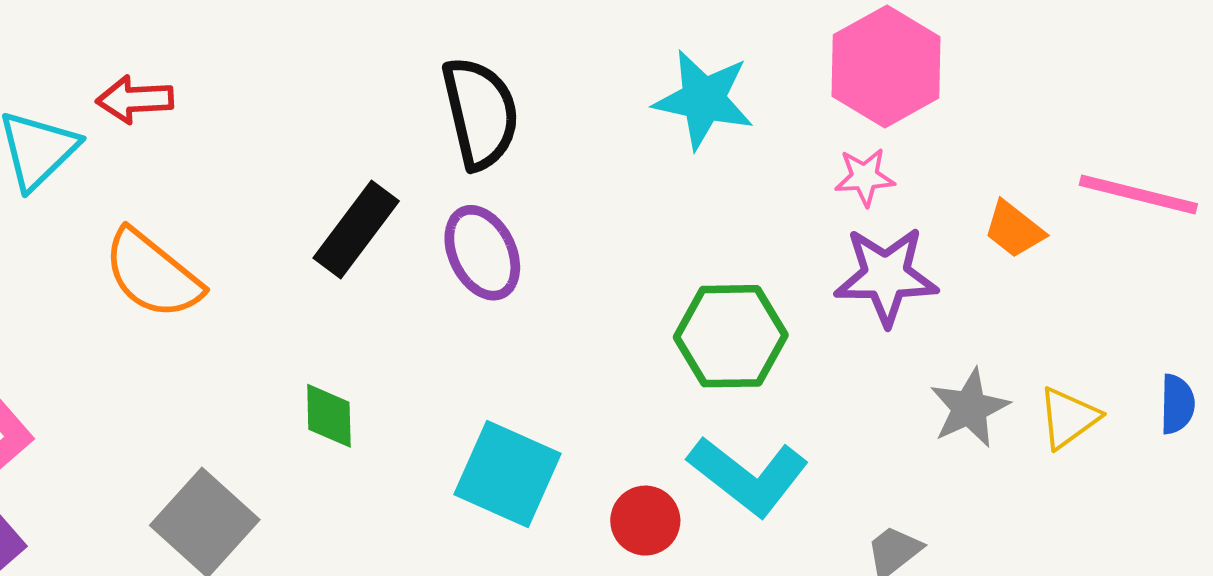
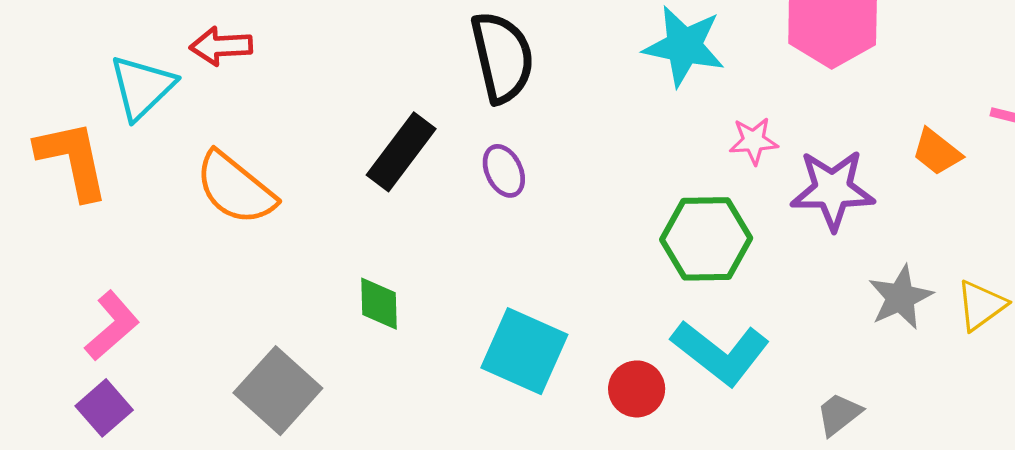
pink star: (865, 177) -> (754, 141), moved
purple ellipse: (482, 253) -> (504, 171), size x0.7

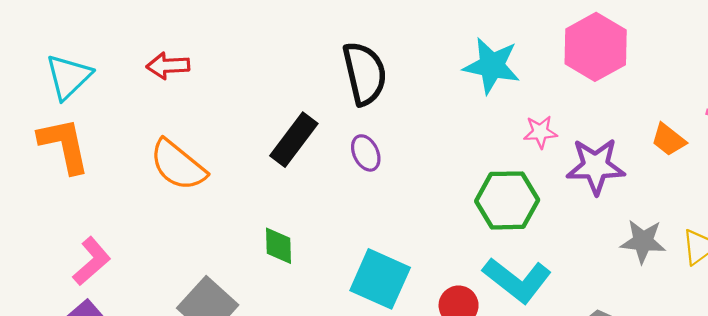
cyan triangle: (142, 87) -> (68, 77), moved
gray star: (900, 297) -> (643, 241), turned 30

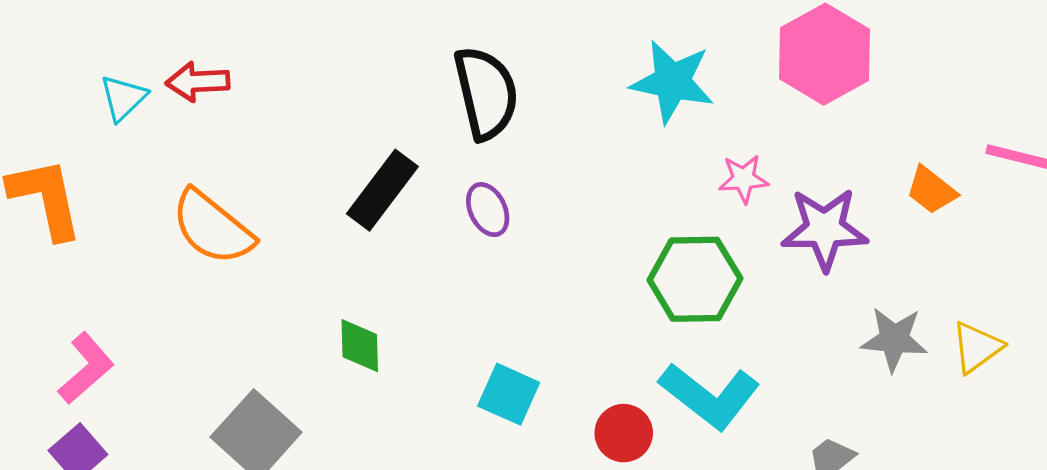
cyan triangle: (68, 77) -> (123, 98), moved, size x0.7
cyan square: (380, 279) -> (509, 394), size x0.7

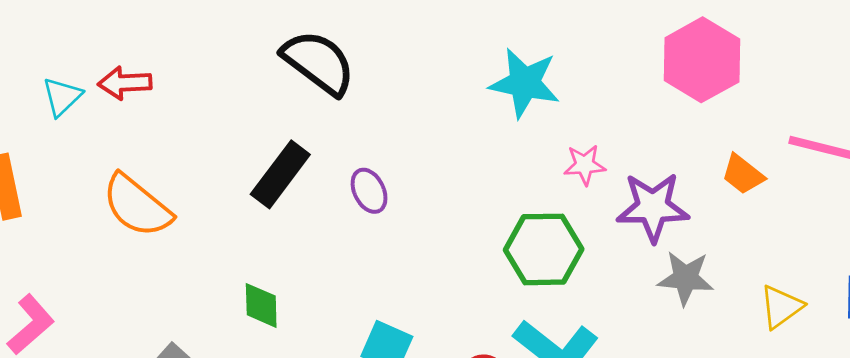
pink hexagon: (825, 54) -> (702, 60), moved
black semicircle: (486, 93) -> (319, 63), moved, turned -40
gray star: (894, 339) -> (686, 278), moved

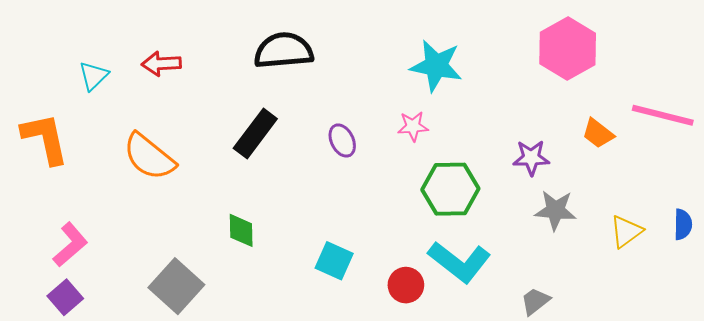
black semicircle: (319, 63) -> (284, 51), turned -42
red arrow: (125, 83) -> (161, 64), moved
pink star: (585, 165) -> (413, 126), moved
purple ellipse: (369, 191) -> (342, 141), moved
purple star: (653, 207) -> (531, 158), size x0.7

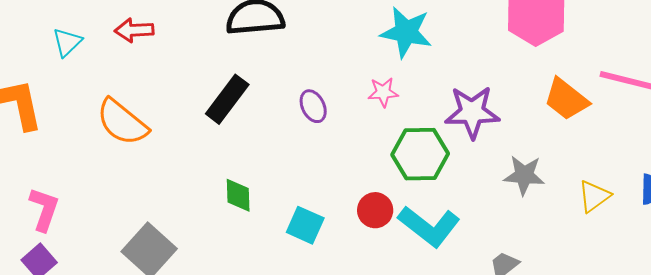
orange trapezoid: (598, 133) -> (566, 99), size x1.4
purple star: (531, 158) -> (472, 112), moved, size x1.5
green diamond: (241, 230) -> (238, 195), moved
pink L-shape: (70, 245) -> (44, 209), turned -30
red circle: (406, 285) -> (375, 210), moved

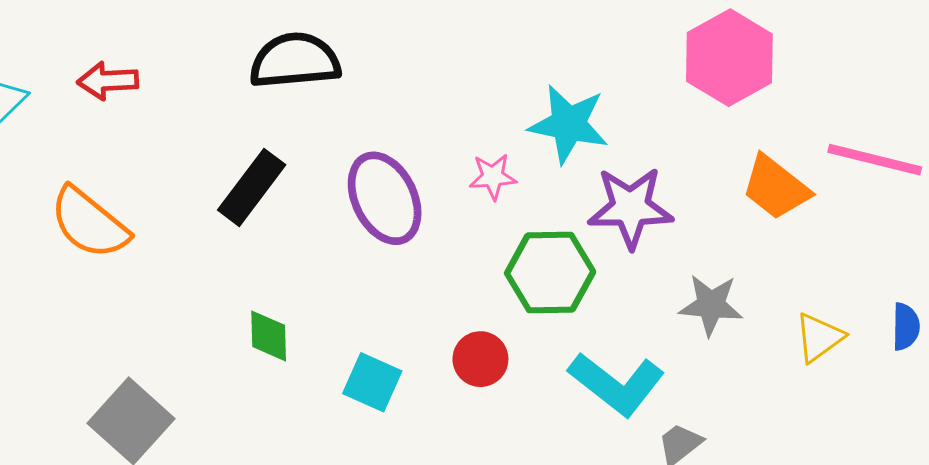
cyan star: (406, 32) -> (569, 124), moved
purple ellipse: (313, 106) -> (385, 198), size x1.8
cyan L-shape: (429, 226) -> (617, 384), moved

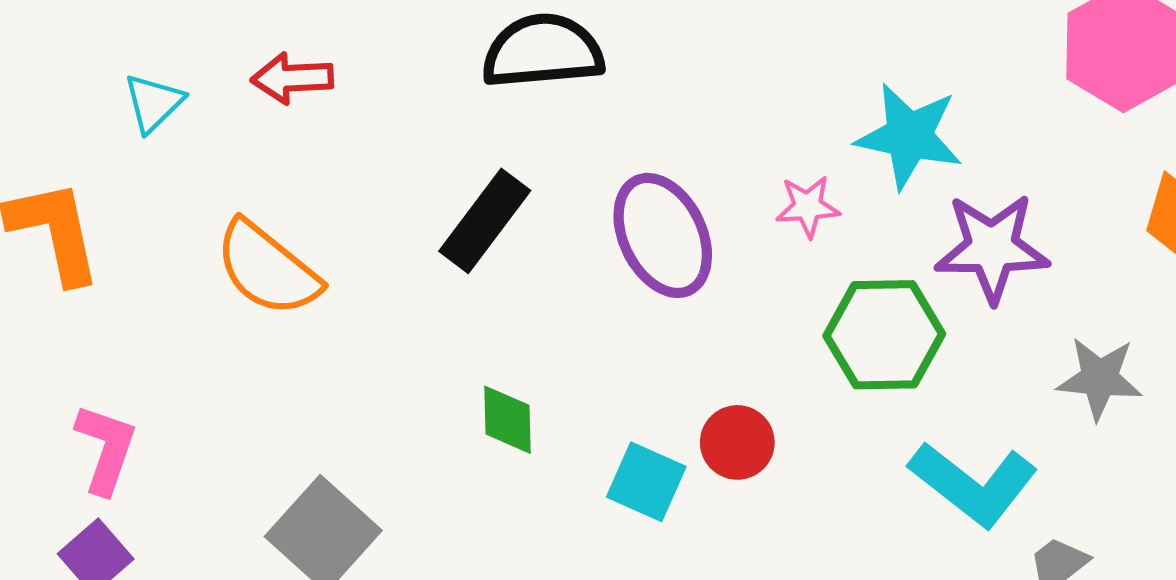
red circle: (480, 359) -> (737, 442), moved

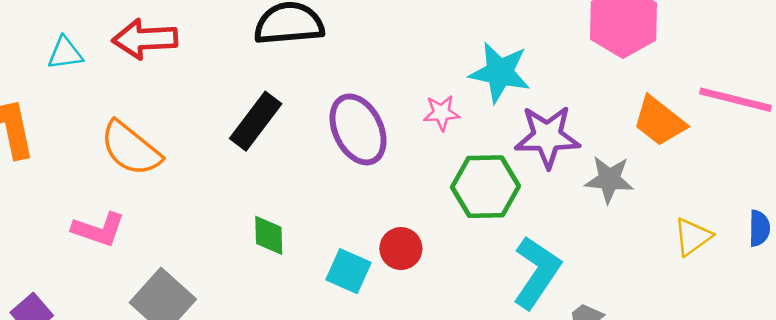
red arrow: (292, 78) -> (145, 39), size x1.4
cyan triangle: (153, 103) -> (65, 53), turned 36
gray star: (1100, 378) -> (609, 179), moved
pink L-shape: (106, 449) -> (98, 229), moved, turned 90
cyan L-shape: (973, 484) -> (537, 272), turned -94

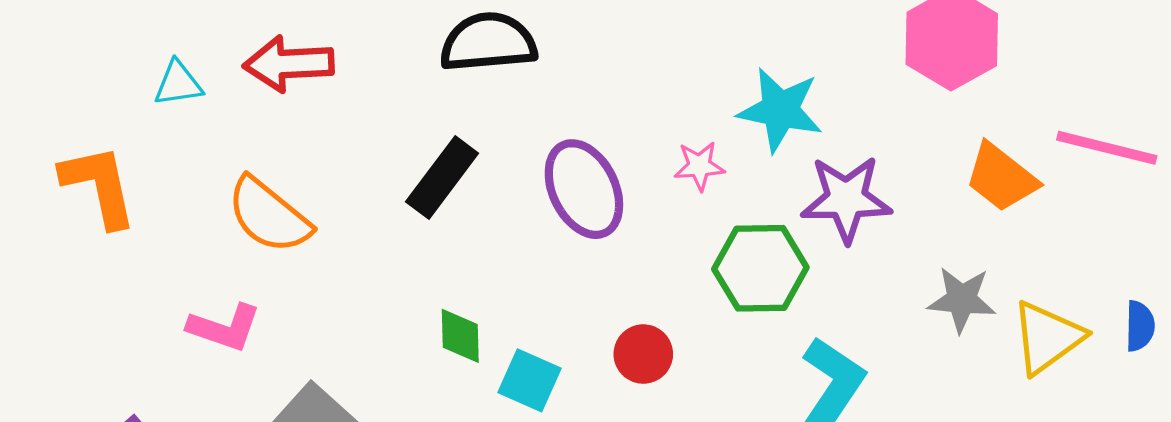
gray star: (609, 179) -> (962, 300), moved
yellow triangle: (693, 237) -> (1047, 338), size x1.4
cyan square: (349, 271) -> (529, 380), moved

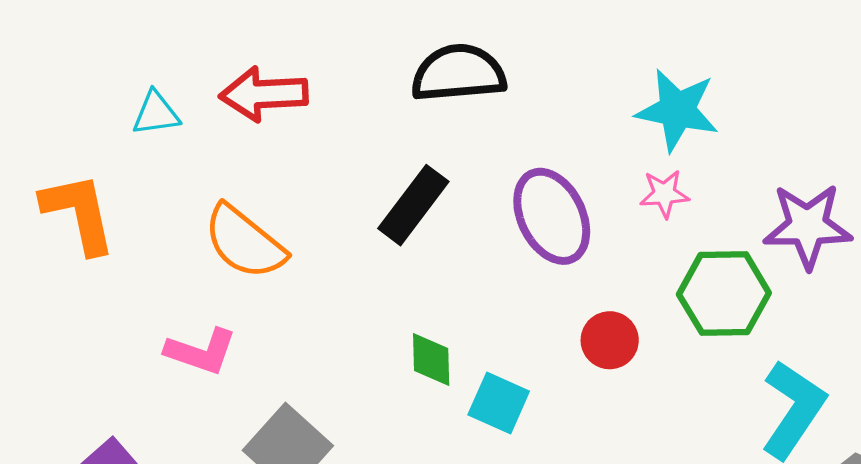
cyan star: (780, 110) -> (677, 110), moved
red circle: (643, 354) -> (610, 340), moved

